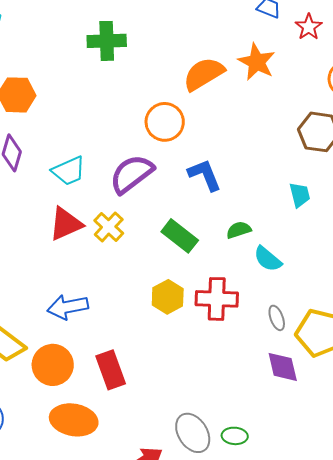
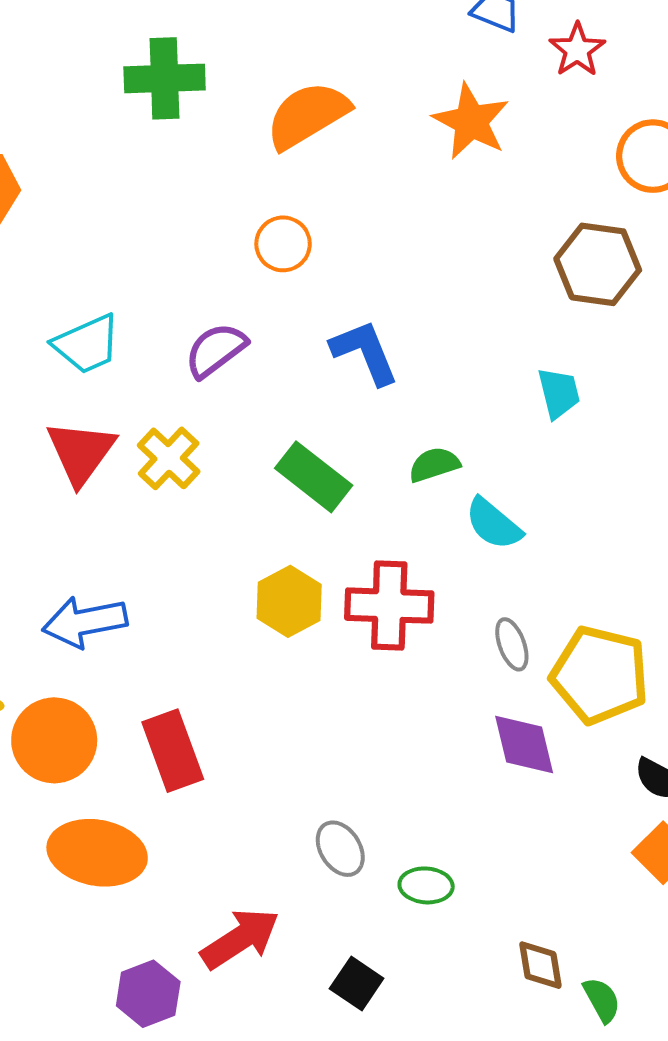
orange semicircle: (204, 74) -> (308, 115), moved
orange circle: (165, 122) -> (283, 244), size x0.7
purple semicircle: (132, 174) -> (216, 350), size x0.7
red triangle: (66, 224) -> (81, 452), turned -30
gray ellipse: (193, 433) -> (340, 849), moved, size x0.7

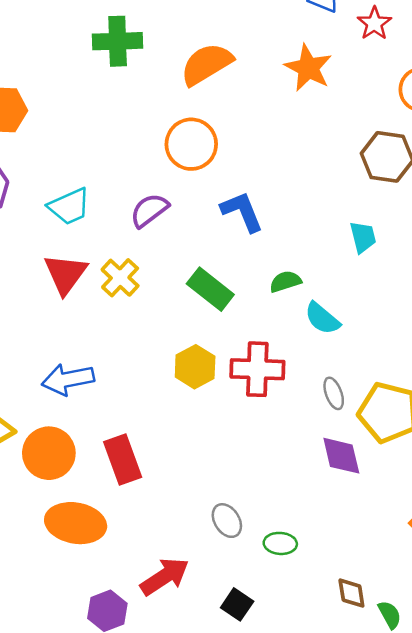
orange circle: (283, 244) -> (191, 144), size x1.5

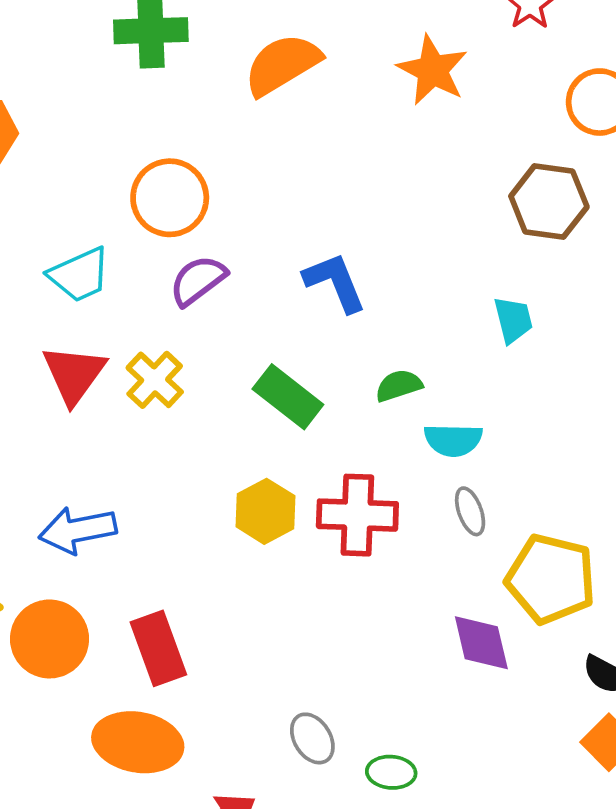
orange circle: (191, 144) -> (170, 198), moved
cyan semicircle: (322, 318) -> (453, 440), turned -39
gray ellipse: (334, 393) -> (470, 511), moved
orange ellipse: (76, 523) -> (138, 742), moved

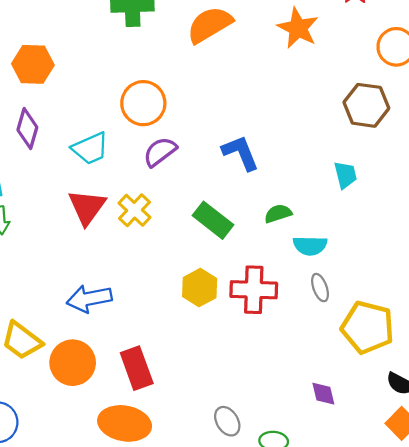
purple diamond: (481, 643) -> (323, 394), moved, size x0.7

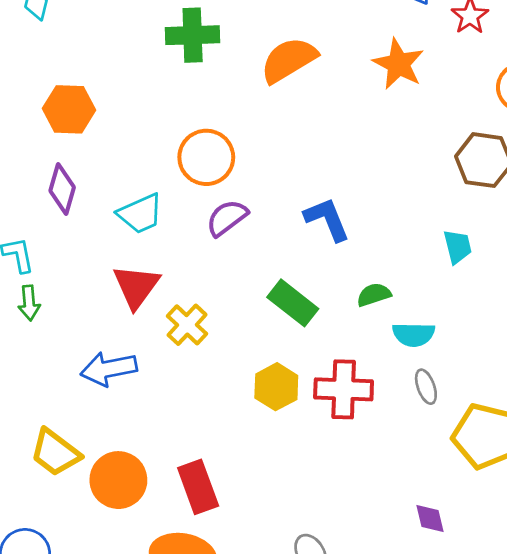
yellow cross: (134, 210) -> (187, 325), moved
blue arrow: (89, 299) -> (109, 369), moved

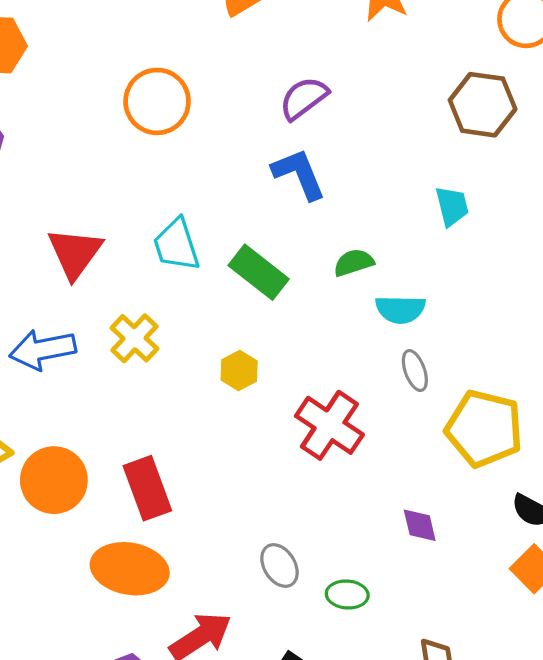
cyan trapezoid: (140, 214) -> (176, 245), moved, turned 96
purple semicircle: (227, 218) -> (304, 98), moved
yellow cross: (187, 325) -> (134, 338), moved
yellow hexagon: (276, 387) -> (239, 371), size x0.7
red cross: (344, 389) -> (329, 425), moved, turned 32

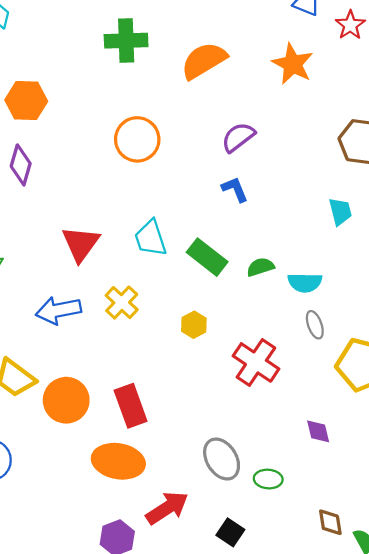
blue L-shape: (299, 174) -> (235, 189), size x0.7
green semicircle: (354, 263) -> (260, 267), moved
gray ellipse: (280, 566) -> (222, 459), size x1.4

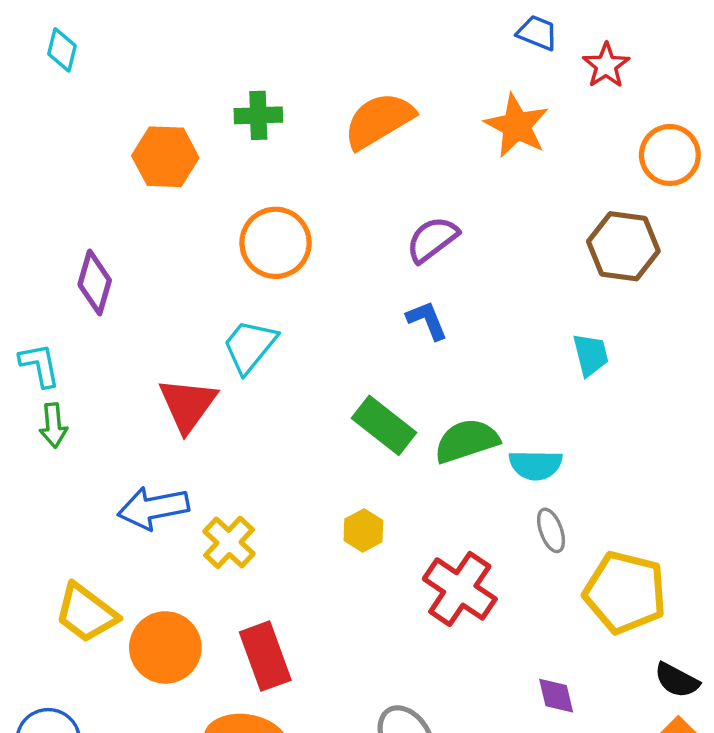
green cross: (126, 41) -> (258, 115), moved, size x0.7
orange hexagon: (26, 101) -> (165, 157), moved
cyan trapezoid: (151, 238) -> (250, 346), moved, turned 57
green semicircle: (260, 267) -> (467, 441), size x1.5
yellow cross: (122, 303) -> (229, 542), moved

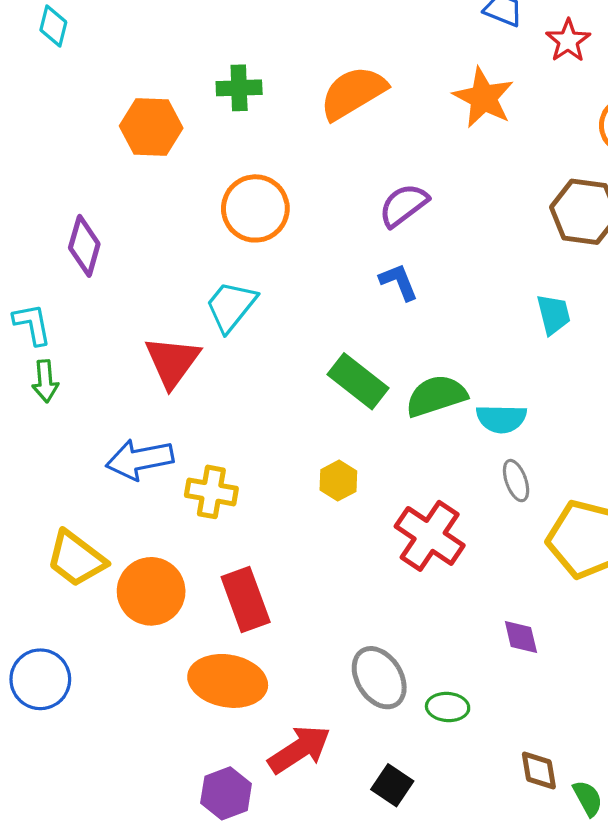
yellow cross: (229, 542) -> (211, 492), turned -33

